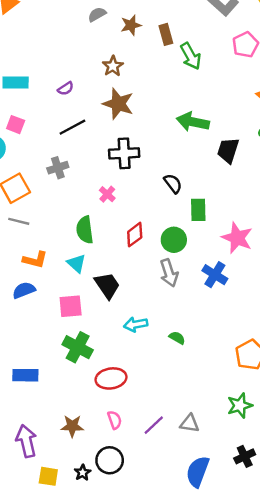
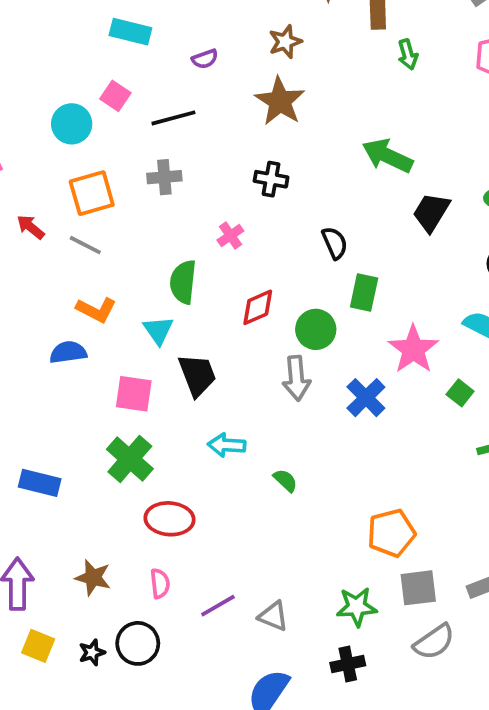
green arrow: (191, 56) -> (408, 55), size x0.7
black line: (72, 127) -> (173, 118), moved
black cross: (124, 153) -> (271, 179), size x0.7
black cross: (245, 456) -> (348, 664), moved

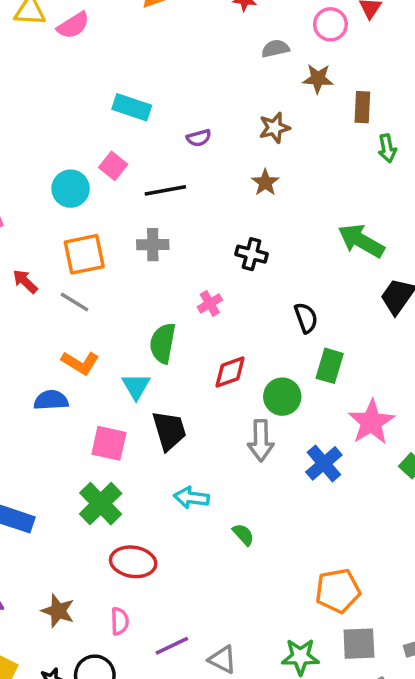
brown star: (280, 101) -> (265, 182), size x0.6

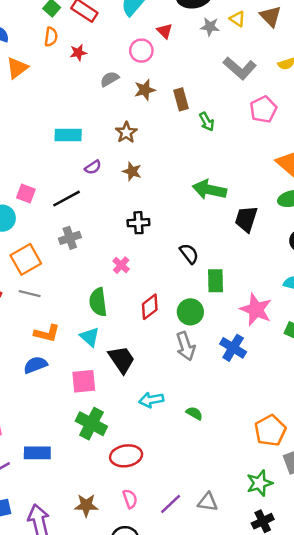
cyan rectangle: (132, 107) -> (68, 135), moved
purple semicircle: (199, 138) -> (93, 167), moved

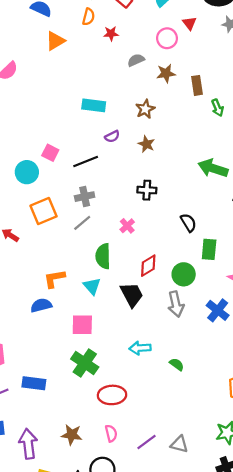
gray line: (30, 294) -> (82, 223), moved, turned -60
orange L-shape: (47, 333) -> (54, 279), turned 150
black trapezoid: (122, 359) -> (132, 295), moved

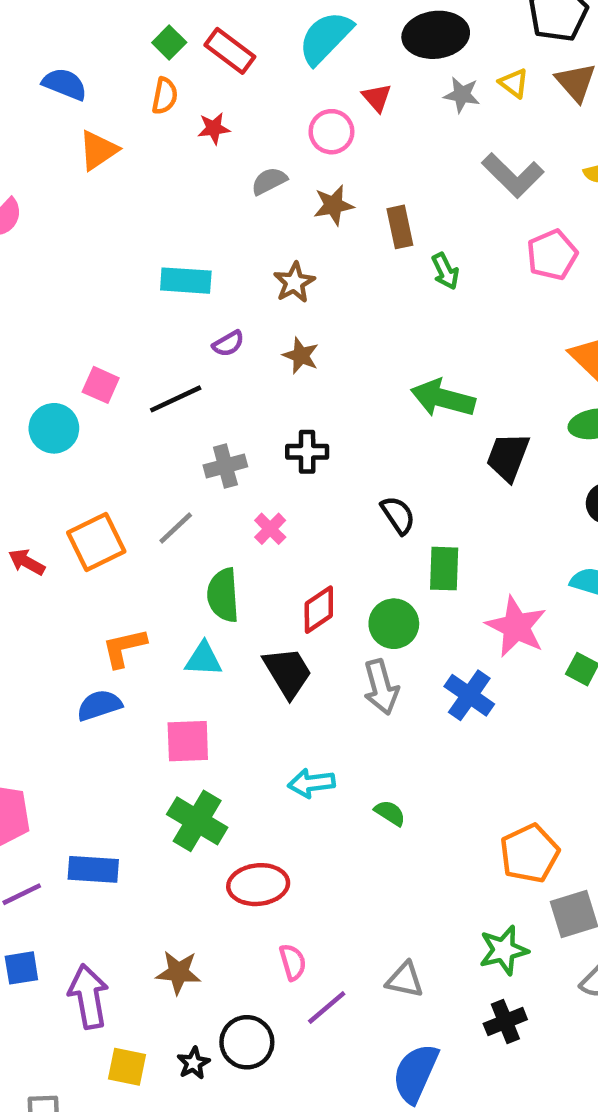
gray cross: (85, 197) -> (225, 466), moved
orange square: (43, 211) -> (96, 542), moved
cyan triangle: (92, 286) -> (203, 659), turned -42
pink semicircle: (111, 433) -> (293, 962), moved
purple line: (146, 442) -> (327, 1007), moved

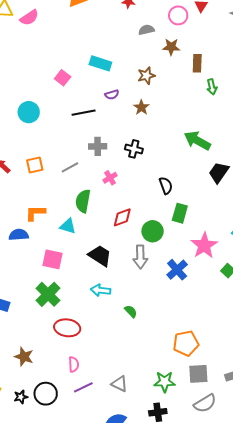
pink square: (101, 385) -> (63, 78), moved
orange square: (96, 542) -> (35, 165), size x0.7
black trapezoid: (288, 672) -> (100, 256), moved, turned -40

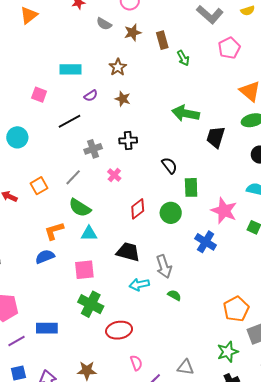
gray semicircle: (146, 30) -> (104, 24), turned -119
green semicircle: (83, 201) -> (80, 208), moved, turned -50
gray arrow: (140, 257) -> (164, 267), moved

